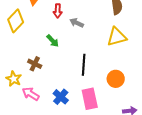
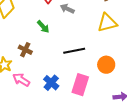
black line: (84, 65) -> (74, 51), turned 75
pink rectangle: (90, 99) -> (80, 85), turned 30

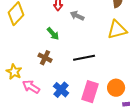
brown cross: (25, 50) -> (45, 58), moved
orange circle: (106, 65) -> (116, 88), moved

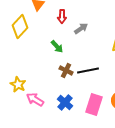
gray arrow: (77, 16) -> (81, 28), turned 120
brown cross: (45, 58) -> (66, 70), moved

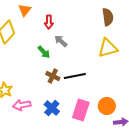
gray arrow: (81, 28) -> (61, 41), moved, turned -104
pink arrow: (35, 99) -> (22, 105), turned -42

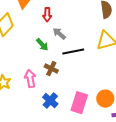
black line: (75, 76) -> (73, 52), moved
pink arrow: (22, 105) -> (30, 79), moved, turned 90

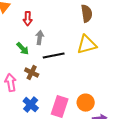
gray arrow: (59, 34) -> (40, 38), turned 56

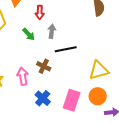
yellow triangle: (87, 45) -> (99, 70), moved
green arrow: (23, 49) -> (29, 34), moved

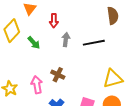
green arrow: (29, 34) -> (34, 43), moved
black line: (66, 49) -> (94, 43), moved

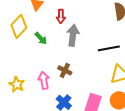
gray arrow: (66, 40) -> (73, 35), size x1.5
black line: (94, 43) -> (109, 48), moved

